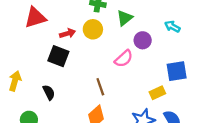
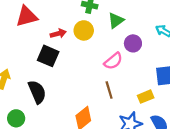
brown line: (100, 87) -> (109, 90), moved
black semicircle: (49, 92) -> (37, 92), size x1.5

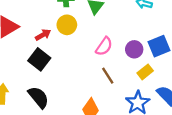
purple circle: (133, 43) -> (134, 49), moved
black square: (48, 56) -> (39, 59), turned 30

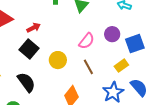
yellow circle: (67, 25) -> (58, 60), moved
purple circle: (134, 49) -> (112, 34), moved

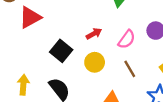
red arrow: (34, 28) -> (94, 34), moved

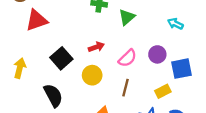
brown line: (130, 69) -> (126, 88), turned 36
yellow arrow: (23, 85) -> (20, 68), moved

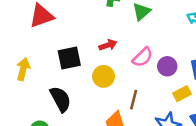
purple circle: (157, 54) -> (167, 66), moved
black square: (61, 58) -> (69, 58), turned 30
brown line: (126, 88) -> (134, 100), moved

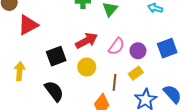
red arrow: (108, 45) -> (86, 41), size x1.5
yellow rectangle: (182, 94) -> (136, 73), moved

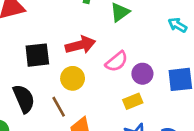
brown line: (114, 82) -> (59, 107), moved, turned -49

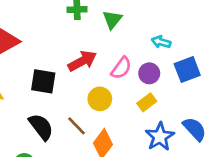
cyan arrow: (177, 25) -> (161, 42), moved
black square: (37, 55) -> (43, 81), turned 30
yellow circle: (73, 78) -> (100, 99), moved

